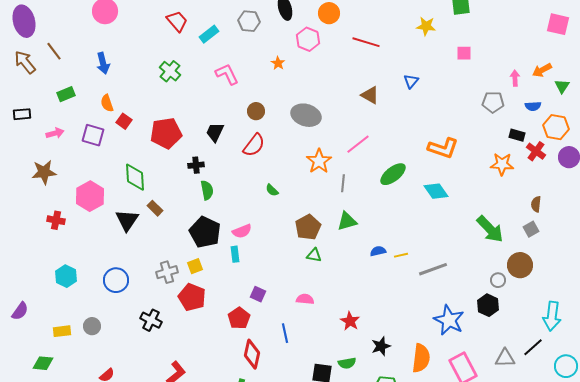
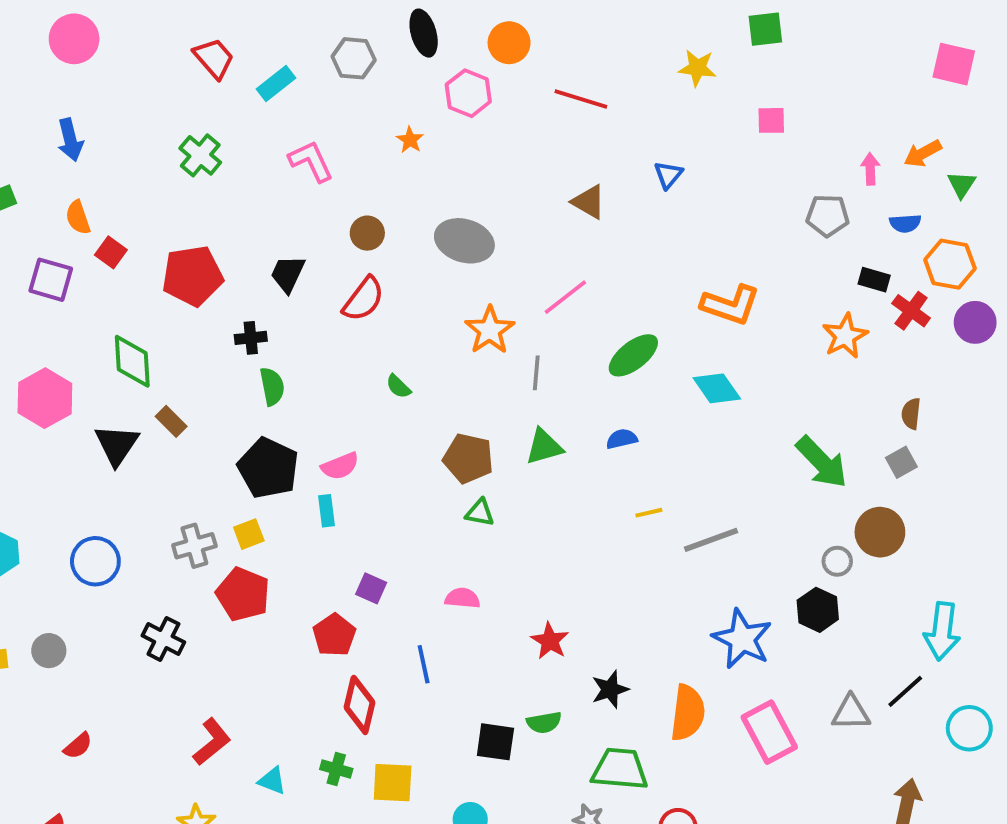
orange star: (502, 164) -> (845, 336), turned -30
brown pentagon: (308, 227) -> (468, 458), turned -30
blue semicircle: (378, 251) -> (622, 439), moved

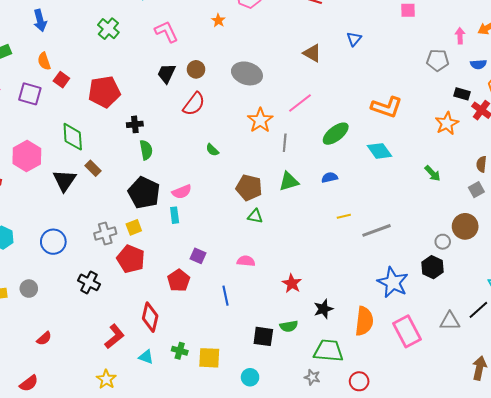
black trapezoid: (288, 274) -> (166, 73), moved
green arrow: (822, 462) -> (432, 173), moved, size x0.6
red diamond: (360, 705) -> (150, 317), moved

